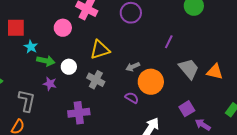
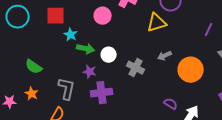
yellow triangle: (100, 50) -> (157, 23), moved
gray arrow: (133, 67) -> (165, 56), moved
purple semicircle: (132, 98) -> (171, 104), moved
purple cross: (79, 113) -> (102, 93), moved

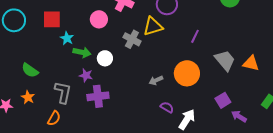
purple line: (209, 30) -> (195, 36), moved
gray arrow: (165, 56) -> (156, 80), moved
gray cross: (136, 68) -> (132, 39), moved

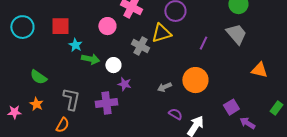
gray trapezoid: (225, 60) -> (236, 34), moved
purple star: (86, 75) -> (124, 84), moved

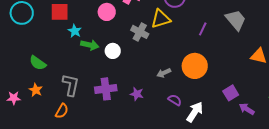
purple star: (124, 84) -> (137, 94), moved

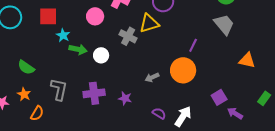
purple line: (203, 29) -> (193, 45), moved
purple semicircle: (175, 100) -> (159, 113), moved
orange semicircle: (62, 111) -> (37, 113), moved

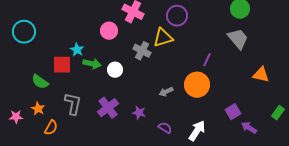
red square: (48, 16) -> (62, 65), moved
purple cross: (94, 93) -> (108, 108), turned -30
purple semicircle: (159, 113) -> (165, 128), moved

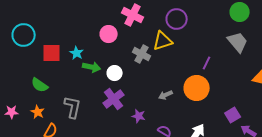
red square: (62, 65) -> (52, 53), moved
purple cross: (108, 108) -> (114, 99), moved
pink star: (16, 117) -> (12, 112), moved

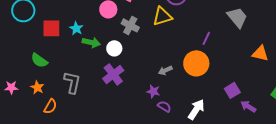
gray cross: (142, 54) -> (130, 25), moved
purple star: (139, 116) -> (153, 91), moved

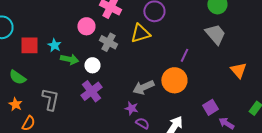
orange triangle: (260, 53) -> (238, 70), turned 36
gray arrow: (165, 70) -> (143, 87), size x1.5

